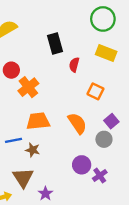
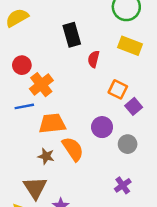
purple square: (111, 121) -> (134, 106), moved
orange semicircle: (77, 123) -> (73, 149), moved
blue line: (13, 140) -> (24, 106), moved
purple circle: (82, 165) -> (102, 127), moved

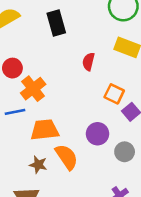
black rectangle: (72, 35) -> (56, 23), moved

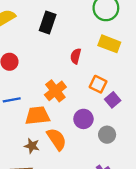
black rectangle: (56, 23) -> (48, 22), turned 35
orange cross: (33, 89) -> (55, 91), moved

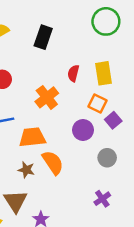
yellow rectangle: (109, 44) -> (103, 73), moved, turned 60
orange cross: (55, 91) -> (47, 97), moved
purple circle: (83, 119) -> (83, 130), moved

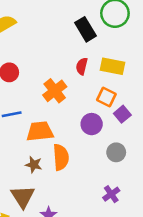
black rectangle: (43, 37) -> (85, 29), moved, turned -50
yellow rectangle: (103, 73) -> (113, 66), turned -70
orange semicircle: (53, 163) -> (61, 157), turned 30

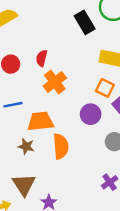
red semicircle: (82, 66) -> (42, 58), moved
brown star: (34, 165) -> (26, 146), moved

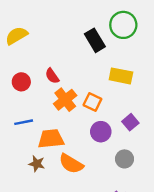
red semicircle: (42, 58) -> (52, 76), turned -49
orange square: (105, 88) -> (92, 102), moved
orange semicircle: (61, 146) -> (71, 164), turned 125

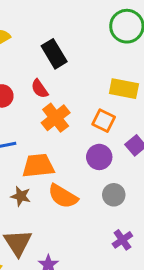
black rectangle: (95, 40) -> (54, 54), moved
orange square: (92, 102) -> (104, 121), moved
gray circle: (124, 159) -> (114, 195), moved

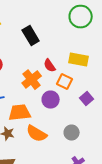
red semicircle: (40, 89) -> (50, 66), moved
purple circle: (99, 157) -> (51, 100), moved

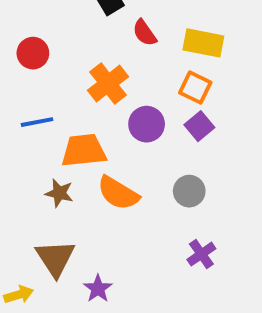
red semicircle: (50, 66) -> (145, 33), moved
orange square: (65, 82) -> (195, 88), moved
purple square: (87, 99) -> (199, 126), moved

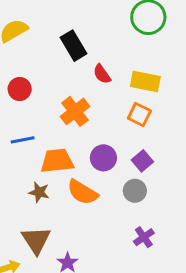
purple circle: (147, 124) -> (103, 158), moved
purple square: (199, 126) -> (142, 161), moved

